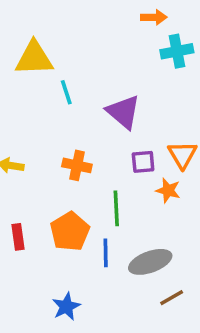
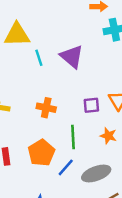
purple triangle: (123, 112) -> (72, 57), moved
orange star: (168, 190) -> (108, 136), moved
blue line: (106, 253) -> (66, 167), turned 42

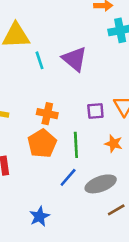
orange pentagon: (41, 153) -> (42, 144), moved

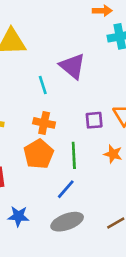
cyan line: (39, 60) -> (43, 85), moved
gray ellipse: (101, 184) -> (67, 222), moved
blue star: (39, 216) -> (18, 216), moved, turned 30

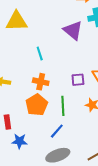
purple triangle: (72, 66) -> (73, 30), moved
blue star: (18, 216) -> (20, 141), moved

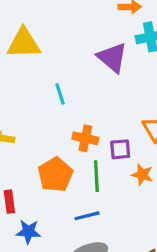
purple square: (78, 80) -> (120, 149), moved
orange cross: (41, 82) -> (85, 138), moved
blue line: (57, 131) -> (87, 216), turned 35

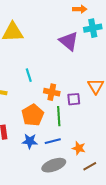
cyan line: (60, 94) -> (29, 75), moved
orange star: (142, 175) -> (79, 148), moved
blue star: (28, 232) -> (30, 141), moved

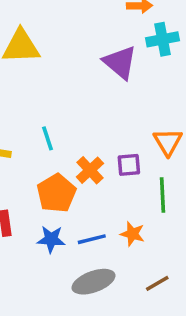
cyan line: (29, 75) -> (48, 138), moved
orange cross: (52, 92) -> (90, 170), moved, turned 35
green line: (59, 116) -> (162, 195), moved
orange star: (79, 148) -> (132, 234), moved

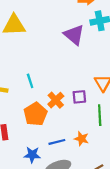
blue star: (51, 239) -> (32, 155), moved

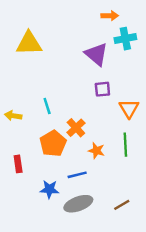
purple square: (79, 97) -> (102, 89), moved
orange star: (82, 139) -> (96, 151), moved

